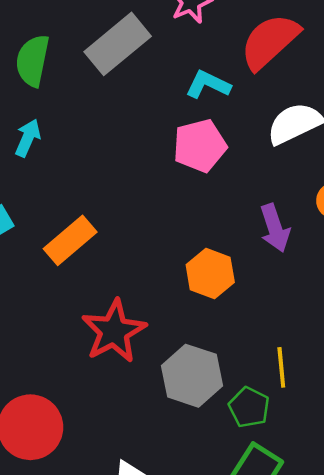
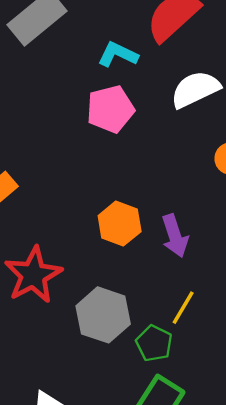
purple arrow: (275, 228) -> (175, 236), moved
yellow line: (281, 367) -> (183, 308), turned 36

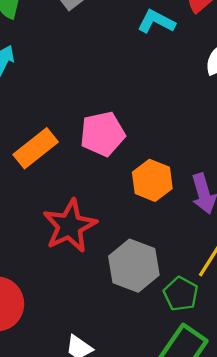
pink pentagon: (110, 109) -> (103, 134), moved

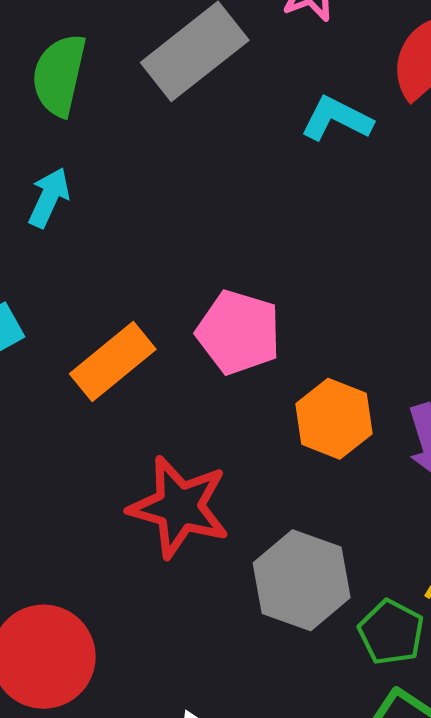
pink pentagon: (103, 134) -> (239, 332), turned 30
red star: (70, 226) -> (179, 507), turned -30

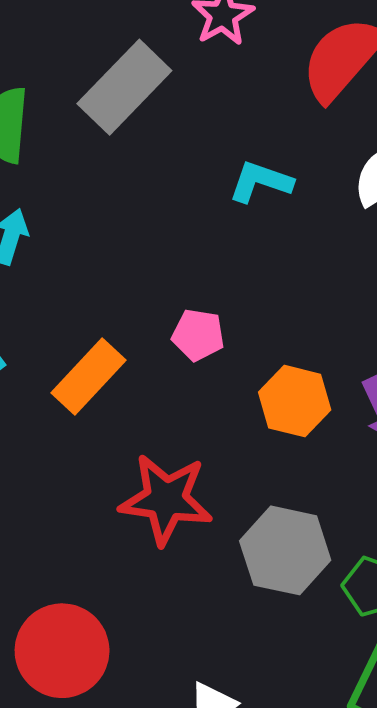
cyan L-shape: (337, 119) -> (261, 182), moved
pink pentagon: (239, 332) -> (198, 335), size x0.7

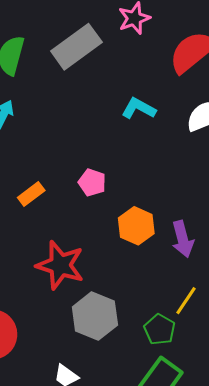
orange rectangle: (88, 376) -> (31, 194), size x0.7
gray hexagon: (285, 550) -> (95, 316), moved

